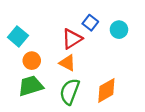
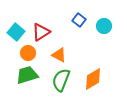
red triangle: (72, 39) -> (41, 32), moved

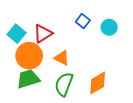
orange circle: (28, 53) -> (29, 56), size x1.6

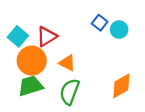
blue square: (83, 21) -> (100, 23), moved
orange diamond: (98, 83) -> (121, 86), moved

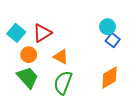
blue square: (100, 23) -> (113, 40), moved
orange circle: (32, 61) -> (29, 55), size x0.6
green trapezoid: (31, 86) -> (28, 77), turned 65

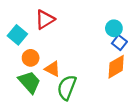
red triangle: (42, 33) -> (45, 19), moved
orange triangle: (61, 57) -> (52, 69), moved
orange diamond: (110, 77) -> (116, 67), moved

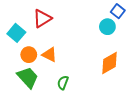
blue square: (119, 43) -> (118, 11), moved
orange triangle: (52, 69) -> (49, 55), moved
green semicircle: (67, 88) -> (63, 83), size x0.6

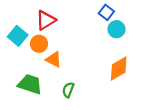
blue square: (118, 11) -> (106, 12), moved
orange circle: (29, 55) -> (39, 44), moved
green trapezoid: (28, 77) -> (30, 84), turned -30

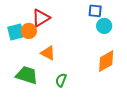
blue square: (106, 12) -> (95, 11), turned -32
cyan square: (18, 36) -> (16, 32), turned 36
orange circle: (39, 44) -> (29, 31), moved

